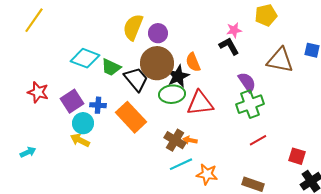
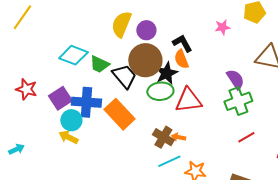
black L-shape: (229, 46) -> (182, 43), moved
blue cross: (98, 105) -> (86, 102), size x1.8

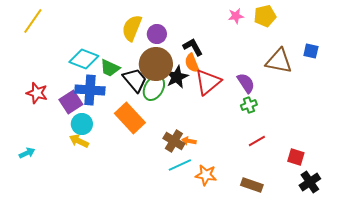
pink star: (222, 27) -> (236, 16), moved
green ellipse: (160, 91) -> (154, 88), moved, turned -55
red triangle: (188, 100) -> (208, 82), moved, turned -32
green cross: (238, 101) -> (249, 105), size x0.6
blue cross: (86, 102) -> (90, 90), moved

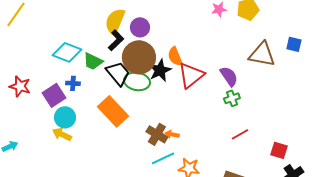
black L-shape: (193, 47) -> (116, 40), moved, turned 75
green ellipse: (154, 88) -> (137, 81), turned 70
blue cross: (90, 90) -> (73, 83), size x0.5

